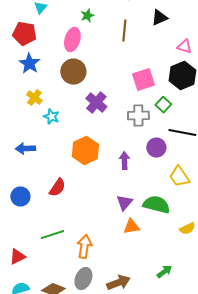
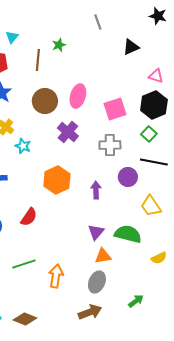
brown line: (124, 31) -> (38, 60), moved
pink ellipse: (72, 40) -> (78, 96), moved
green square: (163, 105) -> (149, 134), moved
gray ellipse: (83, 279) -> (97, 282), moved

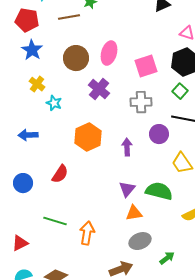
brown line: (38, 60) -> (69, 17), turned 75
green line: (24, 264) -> (55, 221), turned 35
gray ellipse: (97, 282) -> (140, 241), moved, turned 45

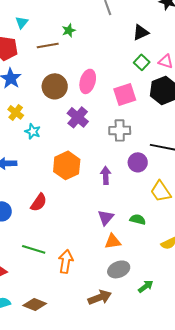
green square: (180, 91) -> (142, 62), moved
green semicircle: (159, 191) -> (138, 219), size x0.6

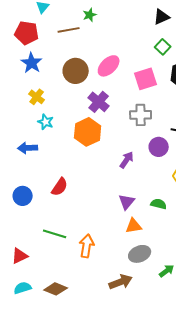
pink ellipse: (88, 81) -> (109, 66), turned 30
cyan star: (33, 131) -> (46, 122), moved
orange hexagon: (67, 165) -> (88, 132), moved
purple arrow: (106, 175) -> (127, 160), turned 36

